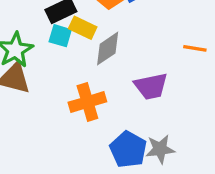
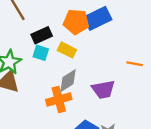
yellow rectangle: (83, 28) -> (67, 50), moved
gray diamond: (108, 49) -> (68, 81), moved

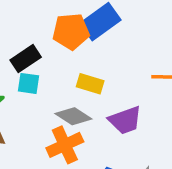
yellow rectangle: (67, 50) -> (90, 84), moved
gray diamond: (68, 81) -> (73, 116), turned 75

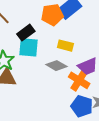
cyan square: (28, 83) -> (28, 47), size x1.5
orange cross: (65, 145) -> (79, 80), moved, turned -30

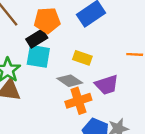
orange pentagon: (52, 15) -> (47, 20), moved
orange cross: (79, 80) -> (78, 101), moved, turned 35

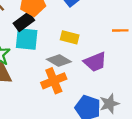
orange cross: (78, 101) -> (54, 81), moved

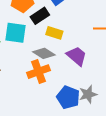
black rectangle: (24, 22) -> (40, 16), moved
purple trapezoid: (95, 62) -> (77, 56), turned -120

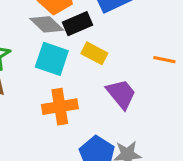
cyan square: (16, 33) -> (52, 59), moved
gray diamond: (44, 53) -> (47, 24), moved

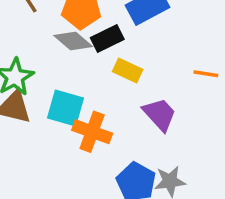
cyan square: (52, 59) -> (66, 108), moved
orange cross: (60, 107) -> (92, 132), turned 32

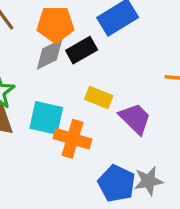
gray diamond: (73, 41) -> (50, 54), turned -63
yellow rectangle: (128, 71) -> (99, 98), moved

